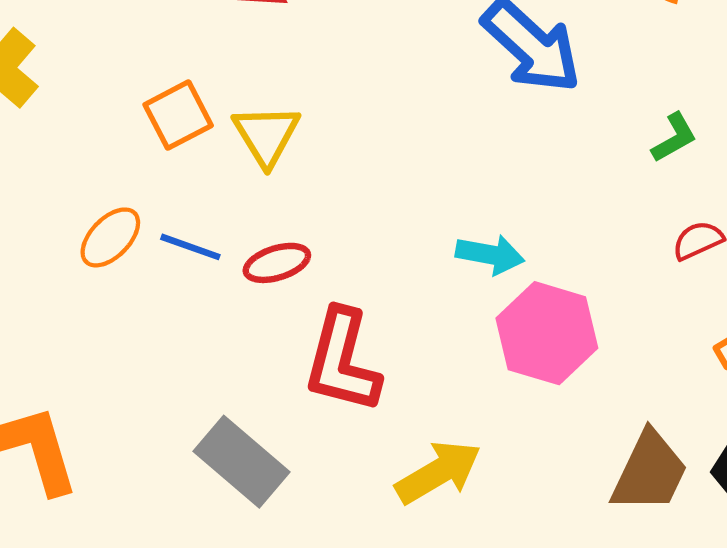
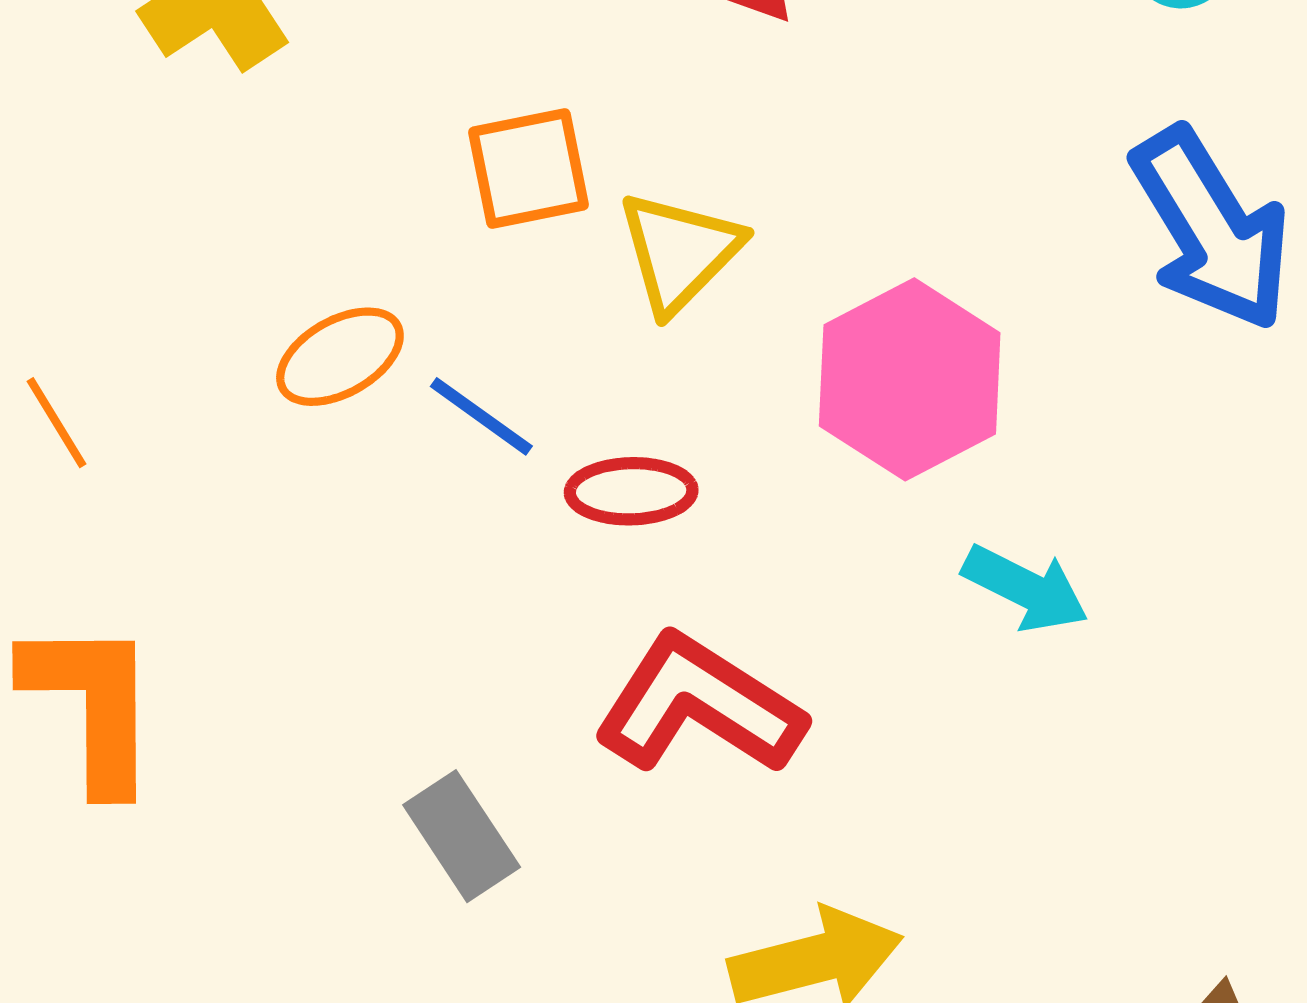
pink hexagon: (547, 333) -> (910, 379), moved
red L-shape: (342, 361) -> (699, 705), turned 92
gray rectangle: (242, 462) -> (462, 836), size x0.7

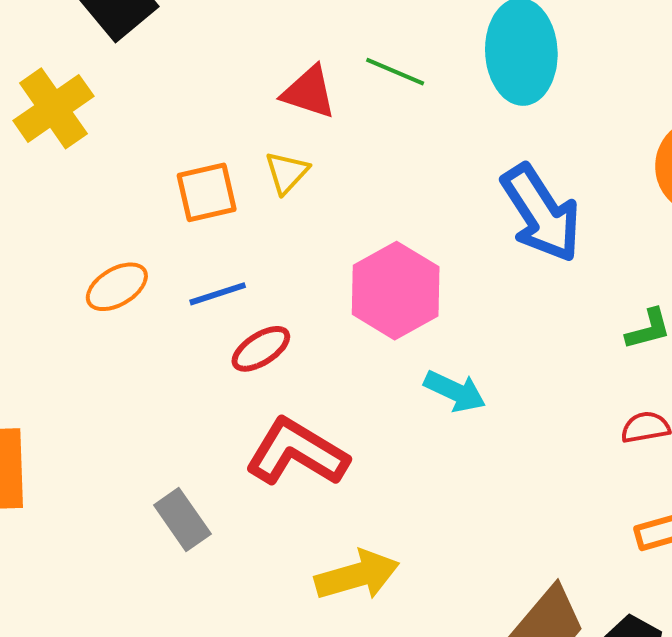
yellow triangle: (679, 252) -> (287, 172), moved, size x0.7
blue line: (481, 416) -> (218, 294), moved, turned -52
red ellipse: (631, 491) -> (261, 349), turned -30

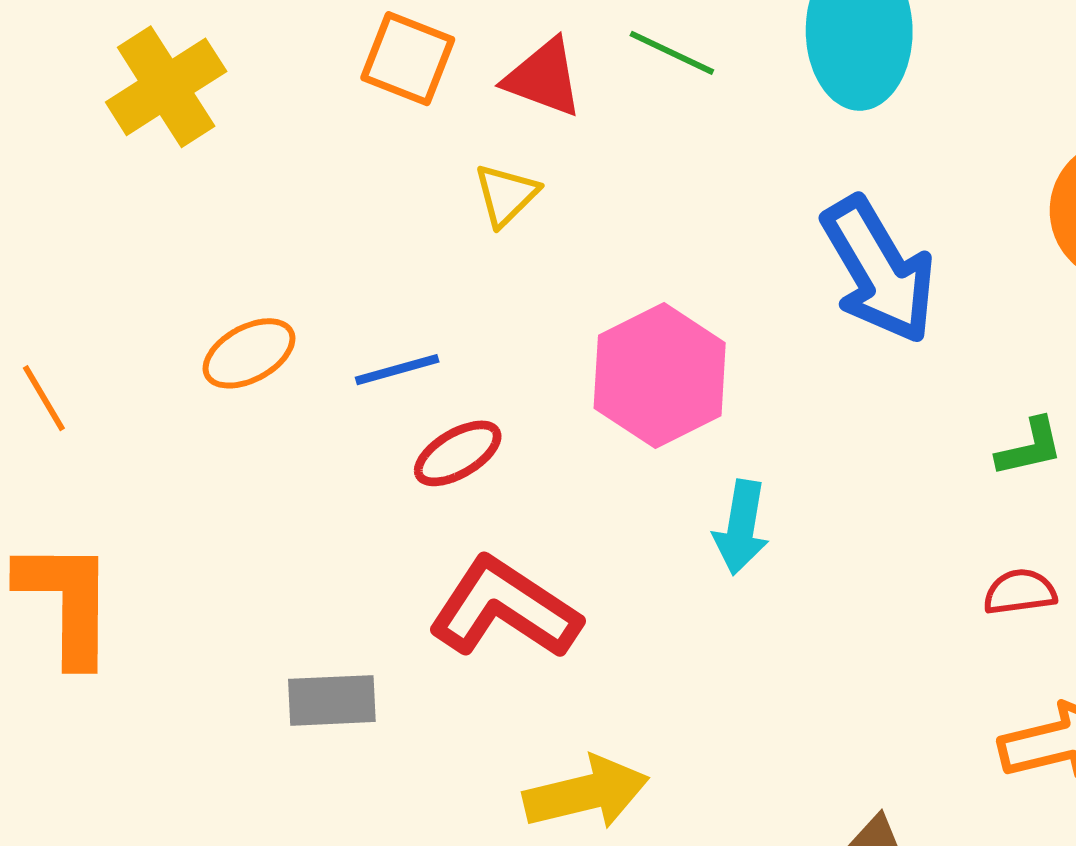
orange square: (207, 192) -> (408, 59), moved, turned 32
cyan arrow: (455, 391) -> (741, 527), turned 72
gray rectangle: (182, 520) -> (332, 700), turned -60

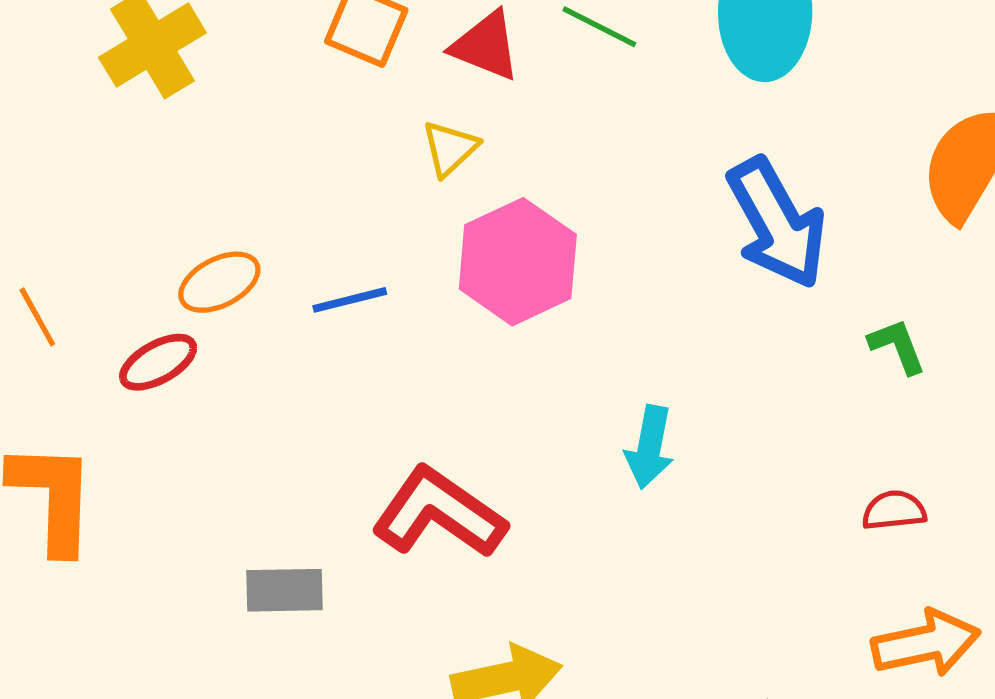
pink hexagon: (660, 376) -> (518, 262), moved
green L-shape: (1030, 447) -> (897, 346), moved, turned -100
red ellipse: (458, 453) -> (158, 362), moved

